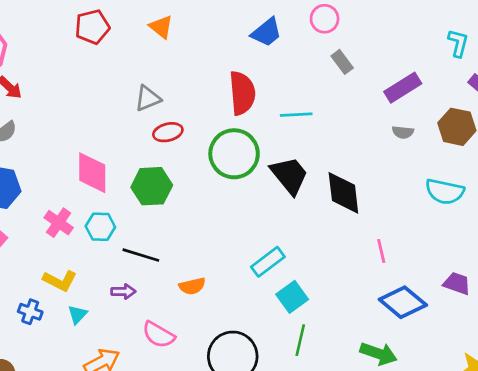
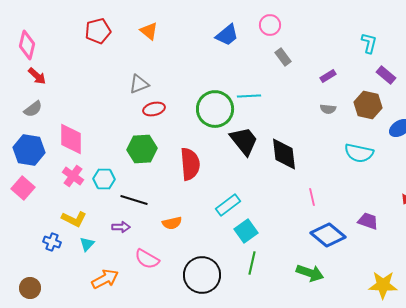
purple rectangle: (403, 88) -> (328, 76), size x0.6
red semicircle: (242, 93) -> (190, 164), moved
green circle: (234, 154) -> (215, 109), moved
pink diamond: (92, 173) -> (71, 139), moved

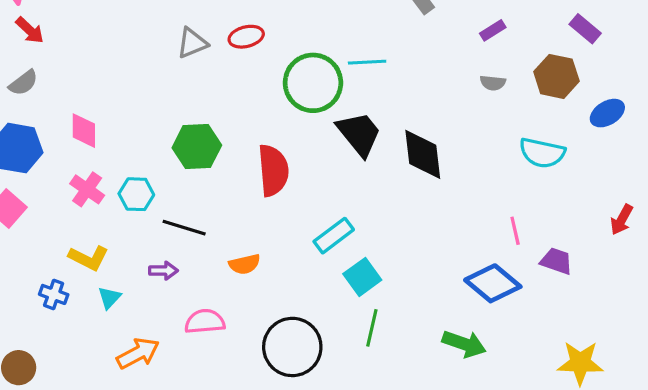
red ellipse: (154, 109) -> (246, 37), moved
pink diamond: (71, 139) -> (84, 131), size x0.7
pink line: (312, 197) -> (515, 231), moved
pink semicircle: (147, 259) -> (205, 322), turned 145

